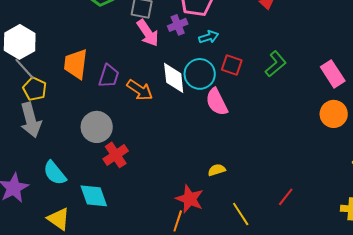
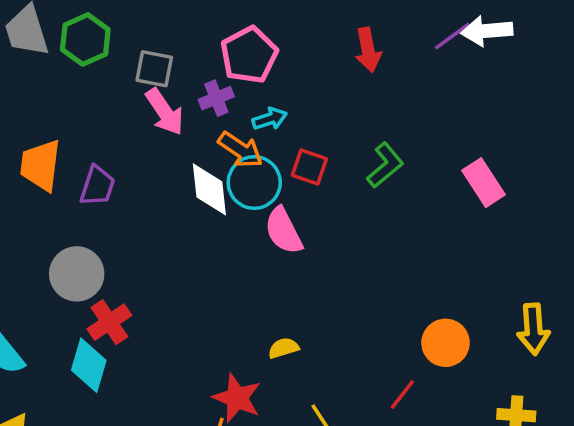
orange arrow: (140, 90) -> (240, 150), moved
orange circle: (334, 114) -> (446, 343), moved
cyan diamond: (94, 196) -> (89, 365), moved, turned 36

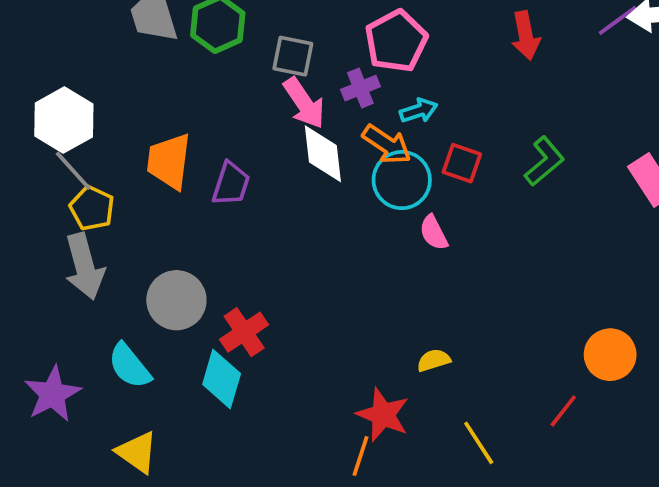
white diamond: (209, 189) -> (323, 154), moved
pink semicircle: (284, 231) -> (434, 233), size x0.7
gray circle: (77, 274) -> (176, 300), moved

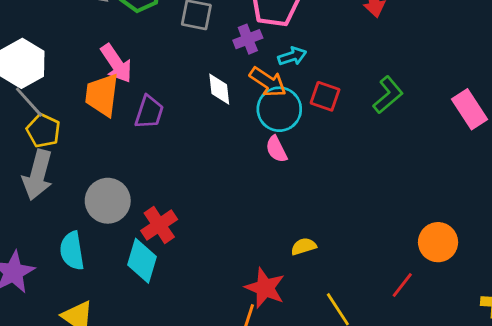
pink arrow: (304, 103) -> (116, 63), moved
white diamond: (323, 154) -> (219, 89), size x0.7
pink semicircle: (434, 233) -> (276, 149), moved
gray arrow: (84, 266) -> (38, 175), turned 30
cyan semicircle: (130, 366) -> (72, 251), turned 30

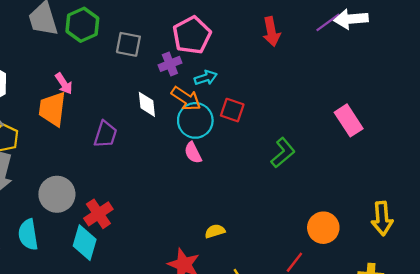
pink arrow: (116, 63) -> (64, 84), size x0.7
green L-shape: (388, 95) -> (283, 153), moved
purple trapezoid: (149, 112) -> (105, 134), moved

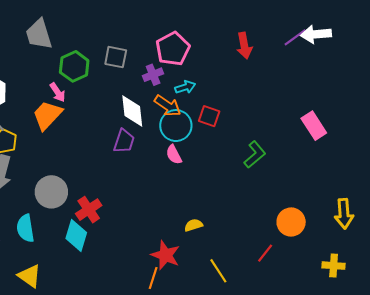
green hexagon: (82, 25) -> (74, 66), moved
white diamond: (147, 104) -> (132, 111), size x1.4
orange trapezoid: (52, 109) -> (47, 115), turned 36
purple trapezoid: (105, 134) -> (124, 141), moved

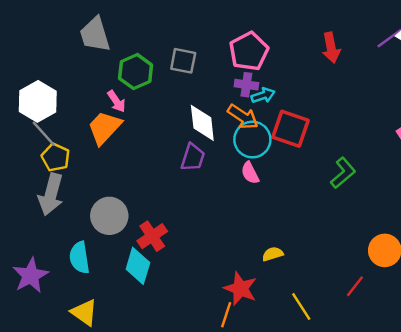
purple cross: (153, 75) -> (246, 85), moved, turned 30
red square: (209, 116) -> (291, 129), size x1.5

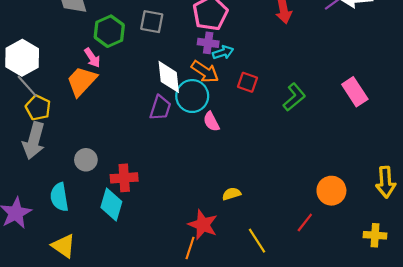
red square: (291, 129) -> (247, 82), size x0.6
cyan circle: (252, 140) -> (192, 96), moved
green L-shape: (343, 173) -> (294, 97), moved
gray circle: (109, 216) -> (86, 160), size x0.7
red cross: (152, 236) -> (124, 178), turned 30

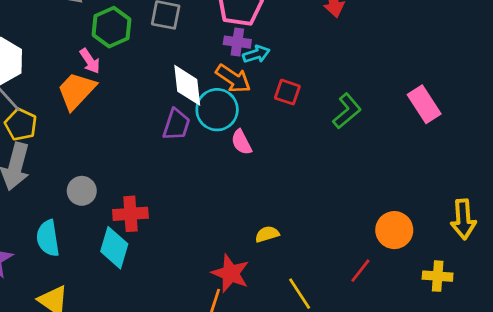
yellow cross: (375, 235) -> (438, 276), moved

